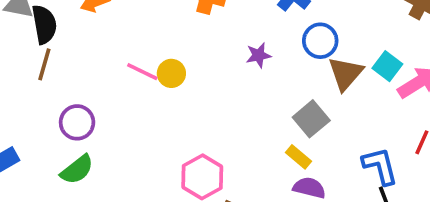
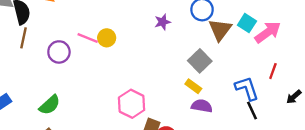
purple circle: (77, 122) -> (59, 52), moved

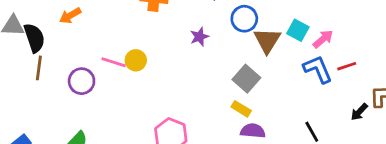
pink arrow: (268, 32) -> (323, 39), size x0.7
red line: (273, 71) -> (347, 66), moved, turned 56
blue L-shape: (247, 88) -> (318, 69), moved

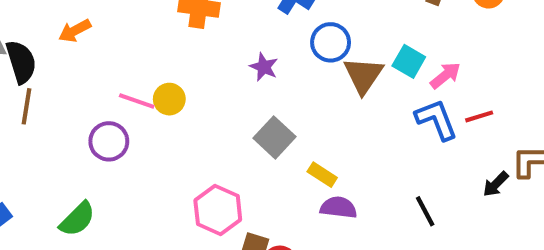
purple star: (199, 37) -> (264, 67), turned -30
gray square: (246, 79) -> (275, 137), moved
purple circle: (82, 81) -> (109, 141), moved

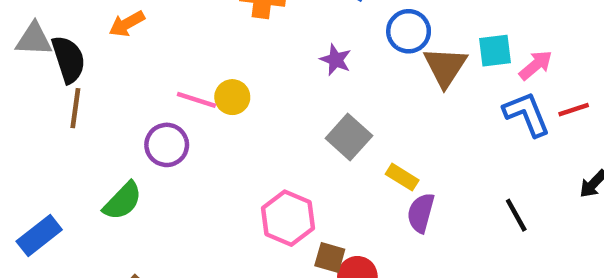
cyan square: (409, 61) -> (495, 51), turned -36
purple semicircle: (339, 208) -> (421, 213), turned -81
green semicircle: (77, 219) -> (123, 201), moved

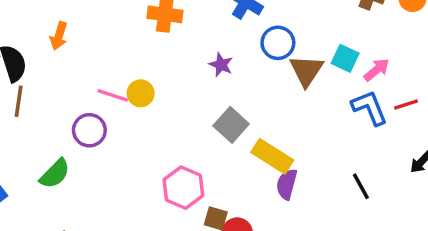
orange arrow: (127, 24) -> (59, 36), turned -44
cyan square: (495, 51) -> (345, 58), turned 32
yellow rectangle: (402, 177) -> (272, 156), size x1.6

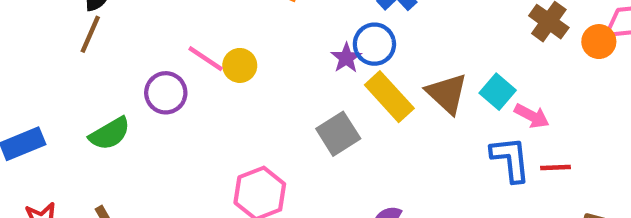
blue circle: (278, 43) -> (374, 44), moved
pink arrow: (377, 70) -> (532, 116), turned 52
brown triangle: (306, 71) -> (447, 93), turned -36
yellow rectangle: (272, 156) -> (389, 97), moved

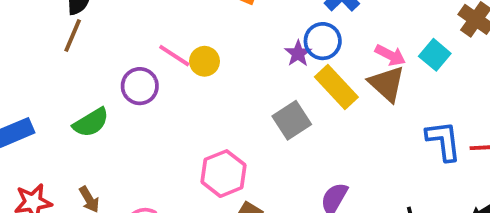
cyan square: (498, 92) -> (435, 55), moved
pink arrow: (532, 116) -> (390, 55), moved

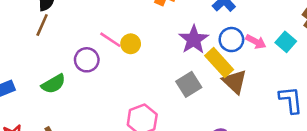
blue circle: (323, 41) -> (231, 40), moved
purple star: (298, 53) -> (194, 40), size x1.6
brown triangle: (387, 84) -> (235, 82), moved

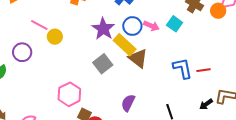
pink line: (110, 40) -> (39, 25), moved

